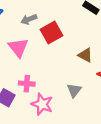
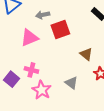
pink triangle: (18, 48) -> (29, 38), turned 36
gray triangle: (74, 90) -> (71, 83), turned -40

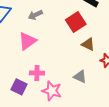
red square: (60, 30) -> (76, 22), moved

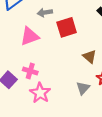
red square: (76, 22) -> (67, 27), moved
gray triangle: (80, 77) -> (83, 88), moved, turned 32

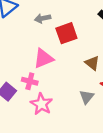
pink triangle: (30, 36) -> (43, 58), moved

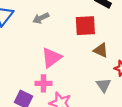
red square: (66, 33) -> (85, 26), moved, turned 30

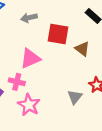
red square: (85, 26) -> (58, 34), moved
brown triangle: (101, 50) -> (82, 49), moved

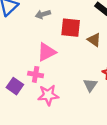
pink star: (29, 105) -> (48, 95), turned -30

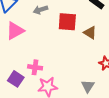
pink triangle: (47, 52) -> (15, 31), moved
gray triangle: (90, 85) -> (88, 86), moved

